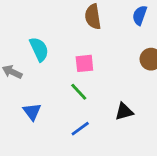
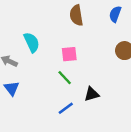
blue triangle: (32, 112) -> (12, 88), moved
black triangle: (124, 112) -> (92, 94), moved

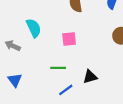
green line: (65, 78) -> (58, 68), moved, turned -48
blue triangle: (12, 88) -> (15, 80), moved

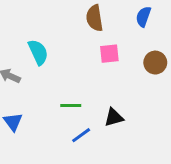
pink square: (69, 39) -> (109, 54), moved

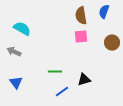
brown semicircle: (94, 18) -> (81, 16), moved
cyan semicircle: (38, 52) -> (22, 29), moved, turned -36

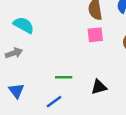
gray arrow: (14, 52) -> (14, 53), turned 136
blue line: (62, 92) -> (54, 102), moved

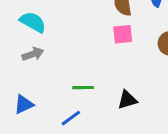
gray arrow: (14, 53) -> (33, 54), moved
blue triangle: (16, 91) -> (24, 104), turned 42

